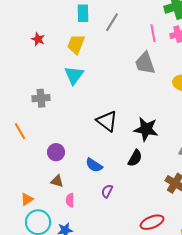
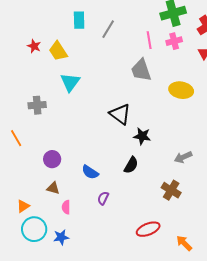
yellow trapezoid: (76, 44) -> (58, 51), moved, turned -55
black triangle: (107, 121) -> (120, 114), moved
black star: (146, 129) -> (142, 136), size x0.7

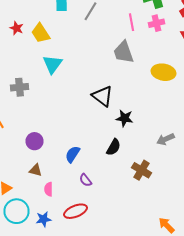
blue semicircle: (90, 172) -> (72, 154), turned 90
brown cross: (171, 190) -> (142, 170), moved
purple semicircle: (103, 198) -> (86, 180), turned -64
red ellipse: (148, 229) -> (76, 211), moved

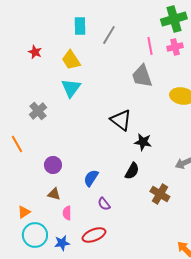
yellow trapezoid: (40, 33) -> (71, 60), moved
gray cross: (20, 87) -> (38, 111), turned -36

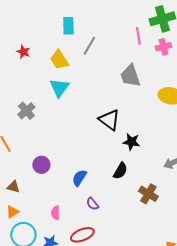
gray line: (109, 35) -> (89, 46), moved
pink line: (150, 46) -> (138, 36), moved
brown triangle: (54, 194) -> (13, 187), moved

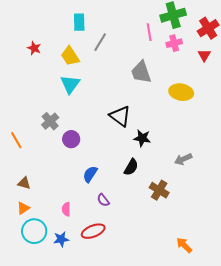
gray cross: (26, 111) -> (50, 121), moved
purple circle: (41, 165) -> (71, 139), moved

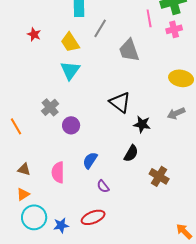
gray trapezoid: (141, 72) -> (129, 50), moved
gray arrow: (183, 159) -> (176, 113), moved
pink semicircle: (66, 209) -> (58, 172), moved, size x1.5

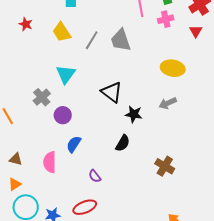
gray line: (100, 28) -> (92, 40), moved
cyan triangle: (70, 70) -> (66, 74), moved
blue semicircle: (90, 160) -> (74, 144), moved
brown cross: (159, 176) -> (165, 166), moved

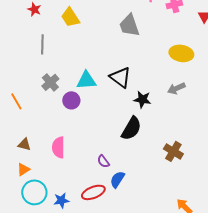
gray line: (92, 40) -> (42, 44), moved, turned -30
cyan triangle: (66, 74) -> (86, 80), moved, turned 50
black semicircle: (123, 143) -> (131, 128), size x1.4
blue semicircle: (74, 144) -> (117, 179), moved

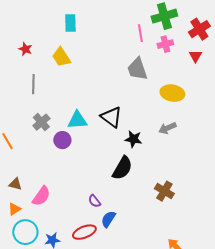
gray trapezoid: (129, 25) -> (137, 69), moved
pink semicircle: (58, 147) -> (41, 196), moved, turned -145

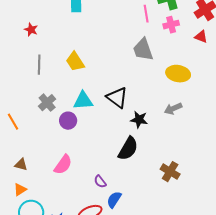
red triangle: (195, 56) -> (201, 37), turned -40
yellow trapezoid: (61, 57) -> (75, 62), moved
pink semicircle: (41, 196) -> (63, 165), moved

